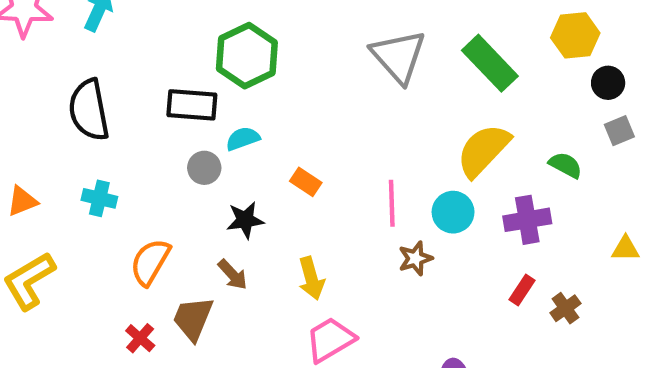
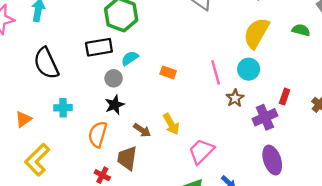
black star: (245, 220) -> (115, 105), moved
purple cross: (527, 220) -> (265, 117), moved
yellow arrow: (311, 278) -> (171, 124), moved
red rectangle: (522, 290) -> (285, 97), moved

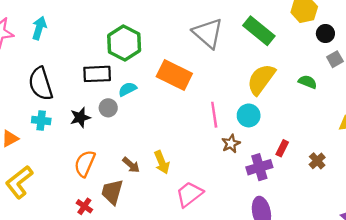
orange rectangle: (168, 72) -> (174, 75), moved, size x2.0
black star: (115, 105) -> (80, 117), moved
cyan cross: (63, 108) -> (41, 120), moved

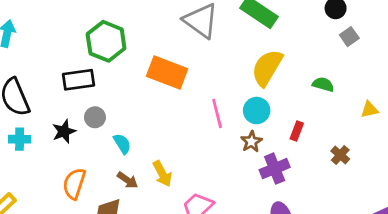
green semicircle: (308, 82) -> (323, 84), moved
cyan semicircle: (128, 89) -> (122, 144), moved, turned 90
brown star: (231, 144) -> (251, 142), moved
red rectangle: (282, 148) -> (297, 131), moved

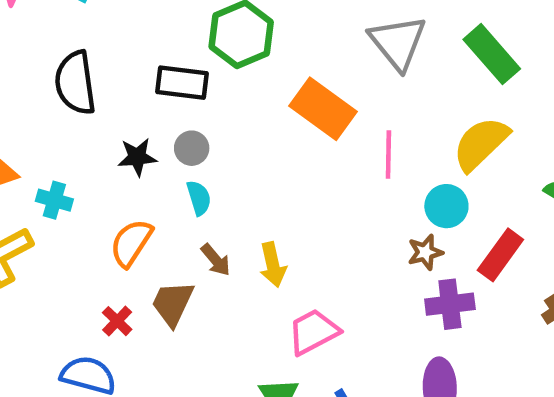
pink line: (217, 113) -> (388, 155), moved
red rectangle: (297, 131) -> (500, 255), size x1.6
cyan cross: (20, 139) -> (54, 200), moved
cyan semicircle: (122, 144) -> (199, 198), moved

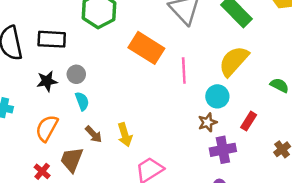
black rectangle: (182, 83) -> (52, 39), moved
red rectangle: (500, 255) -> (249, 121), size x0.7

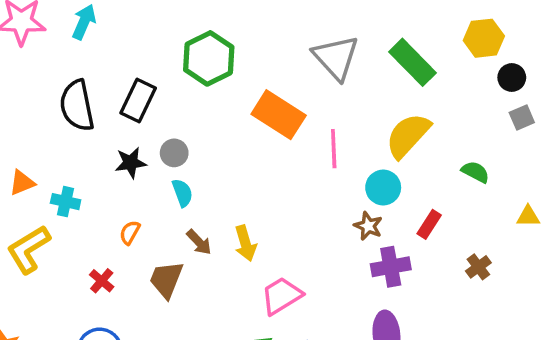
black rectangle: (52, 39) -> (138, 101), turned -68
brown star: (208, 122) -> (368, 226), turned -30
orange semicircle: (47, 128) -> (130, 232), size x0.6
red cross: (42, 171) -> (102, 281), moved

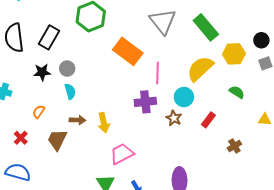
yellow hexagon: (484, 38) -> (234, 54), moved
brown arrow: (199, 242) -> (77, 120), turned -49
purple cross: (391, 267) -> (145, 102), moved

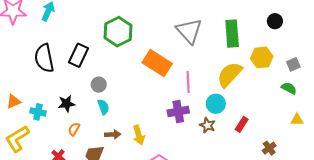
green rectangle: (206, 27) -> (232, 34), turned 40
black circle: (261, 40) -> (275, 21), moved
black star: (42, 72) -> (67, 104), moved
green semicircle: (237, 92) -> (289, 88), moved

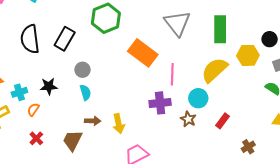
black circle: (275, 21) -> (270, 39), moved
cyan cross: (38, 112) -> (19, 92), turned -35
orange semicircle: (74, 129) -> (33, 110), moved

